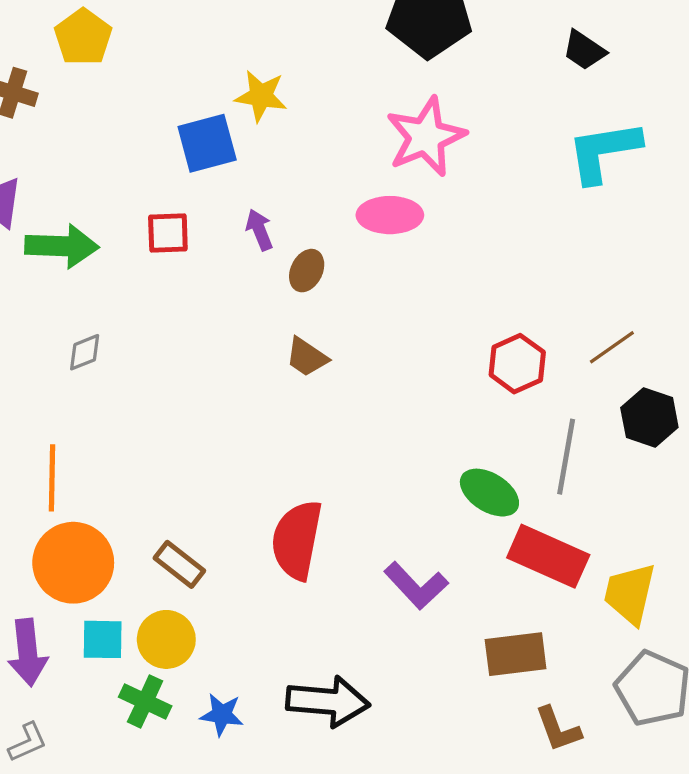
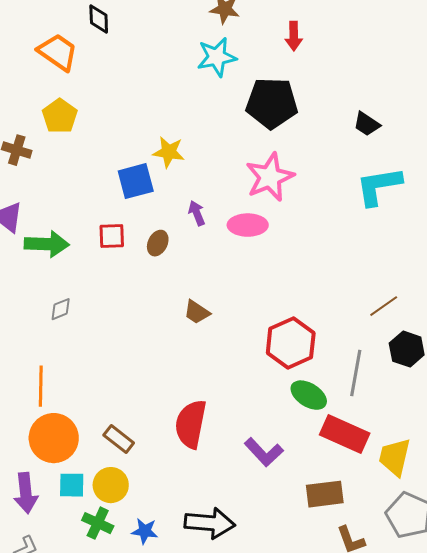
purple arrow: (259, 230) -> (197, 213), moved
brown ellipse: (307, 271) -> (158, 243), moved
red hexagon: (517, 364) -> (291, 343), moved, size x1.4

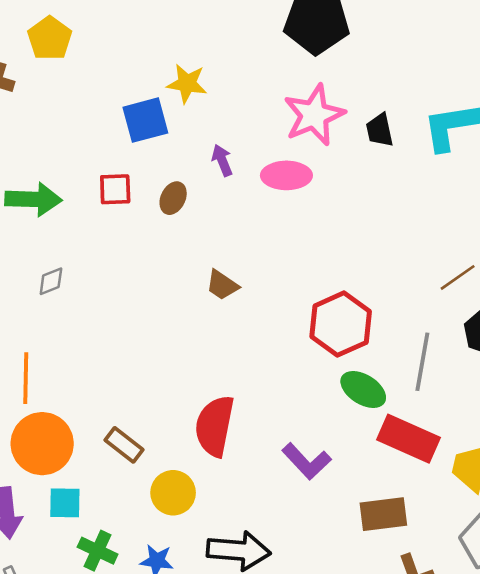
black trapezoid: (367, 124) -> (380, 130), moved, turned 44
yellow circle: (111, 485) -> (173, 493), moved

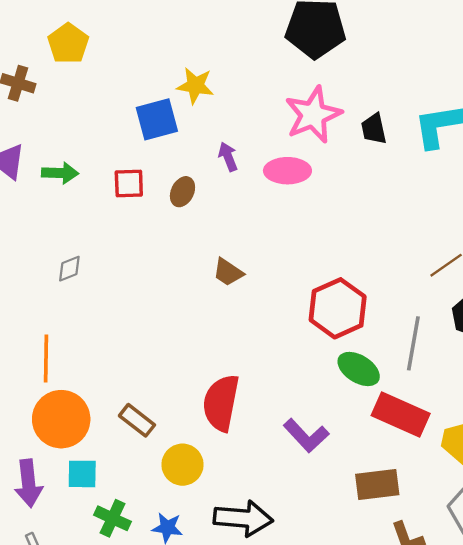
green arrow: (33, 199) -> (60, 173), moved, size x0.7

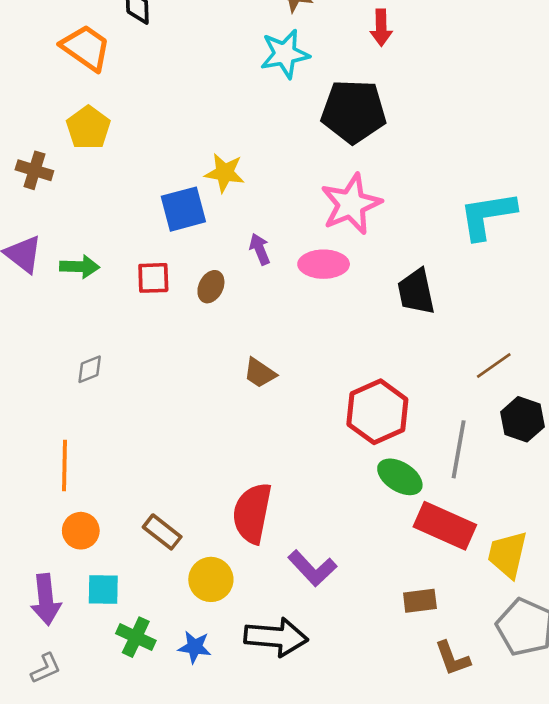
black trapezoid: (374, 129) -> (416, 292), moved, size x1.4
orange circle: (61, 419) -> (81, 531), size x0.6
purple L-shape: (306, 435) -> (312, 568), moved
brown rectangle: (377, 484) -> (420, 601), size x0.7

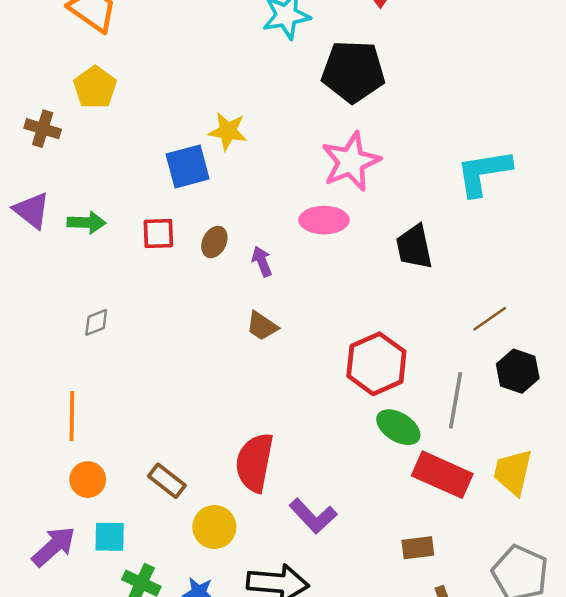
purple arrow: (260, 249) -> (262, 261), moved
yellow trapezoid: (507, 554) -> (513, 472), moved
purple arrow: (46, 600) -> (54, 547), turned -126

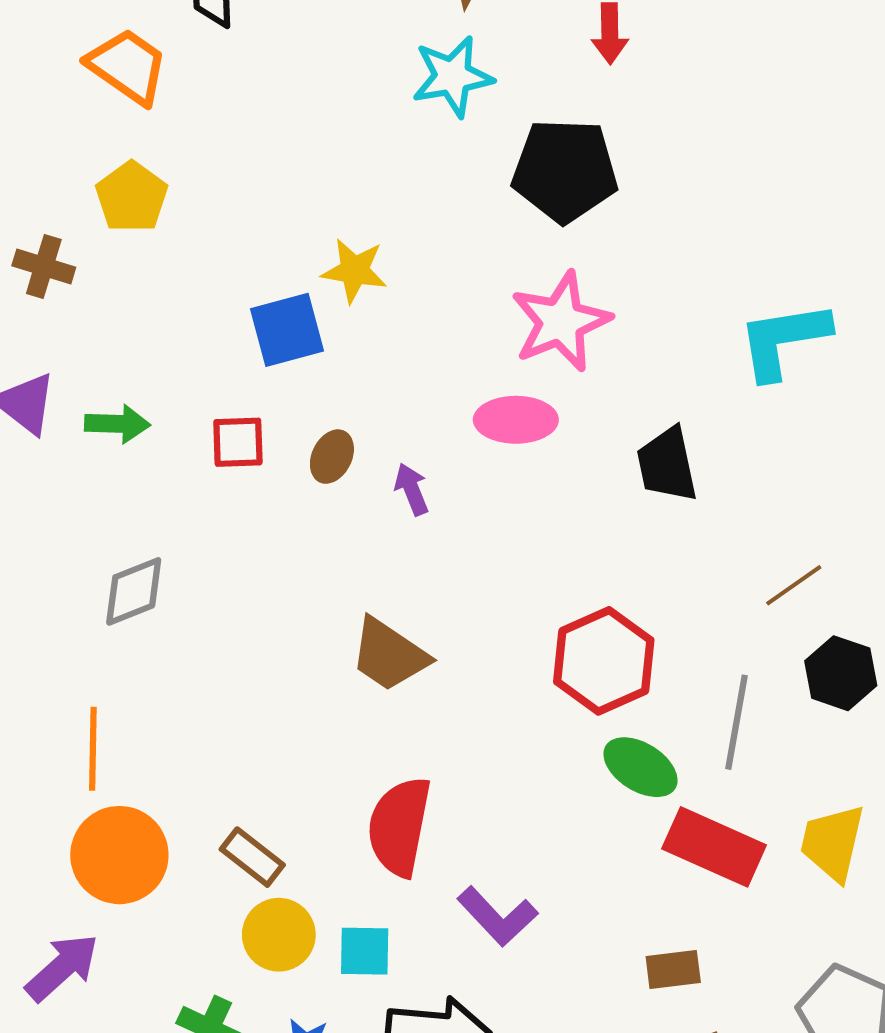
gray diamond: (96, 322) -> (134, 591), size x1.5
brown trapezoid: (262, 326) -> (389, 655), moved, size x1.5
orange circle: (88, 480) -> (119, 855), size x1.6
yellow circle: (214, 527) -> (279, 935), moved
cyan square: (110, 537) -> (365, 951), moved

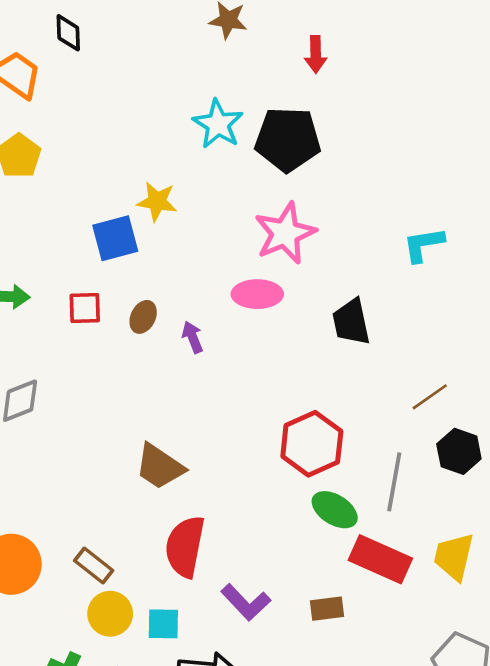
cyan star: (452, 76) -> (218, 124), moved, turned -30
cyan L-shape: (784, 340) -> (423, 245), size x0.7
brown trapezoid: (389, 655) -> (160, 467), moved
brown rectangle: (673, 969) -> (327, 609), moved

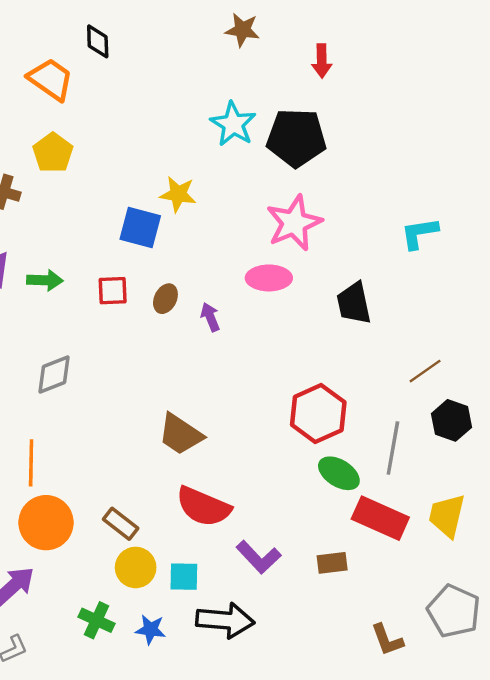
blue square: (115, 238) -> (140, 227), turned 30
red semicircle: (185, 547) -> (203, 507), turned -78

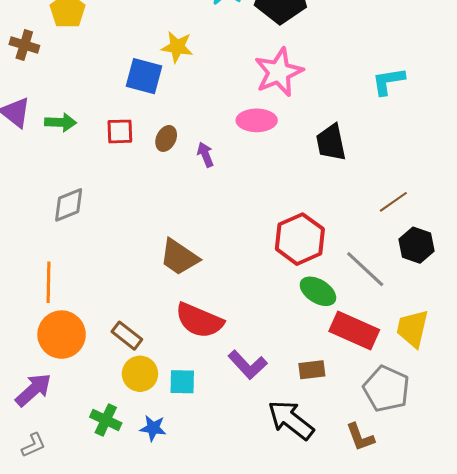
gray line: (393, 448) -> (365, 269), turned -57
gray pentagon: (454, 611) -> (386, 389), moved
black arrow: (225, 620) -> (291, 420), moved, turned -147

